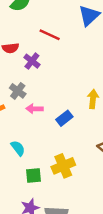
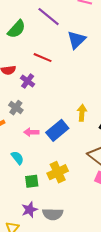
pink arrow: (34, 109) -> (31, 132), moved
blue rectangle: (64, 118) -> (57, 130), size x1.5

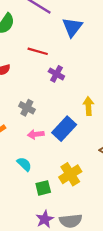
purple cross: (28, 81) -> (56, 74), moved
gray cross: (16, 108) -> (27, 108), moved

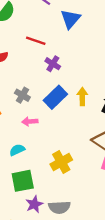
blue rectangle: (64, 129) -> (55, 97), moved
cyan semicircle: (24, 164) -> (17, 150), turned -72
green square: (43, 188) -> (23, 181), moved, size x1.5

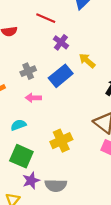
gray cross: (22, 95) -> (28, 71), turned 32
yellow arrow: (82, 97) -> (87, 61), moved, turned -54
green square: (23, 181) -> (21, 156), turned 30

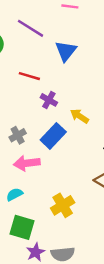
pink arrow: (33, 98) -> (27, 163), size x1.5

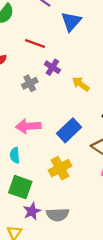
gray cross: (18, 135) -> (30, 83), moved
blue rectangle: (53, 136) -> (69, 130), moved
cyan semicircle: (14, 194) -> (15, 155), turned -70

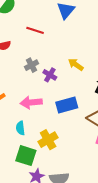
purple cross: (52, 67) -> (50, 75), moved
blue rectangle: (69, 130) -> (67, 105), turned 30
yellow cross: (60, 168) -> (48, 140), moved

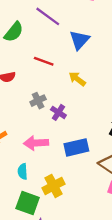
yellow arrow: (76, 64) -> (77, 79), moved

